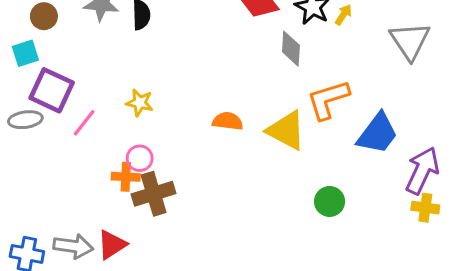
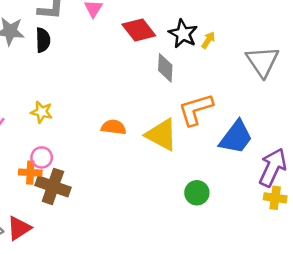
brown cross: (154, 194) -> (53, 186), turned 36

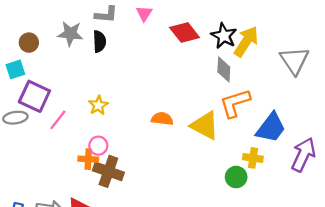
yellow arrow: (208, 40) -> (246, 41), size x2.0
gray diamond: (165, 68) -> (224, 69), moved
yellow star: (42, 112) -> (98, 105), turned 30
yellow cross: (275, 198) -> (253, 158), moved

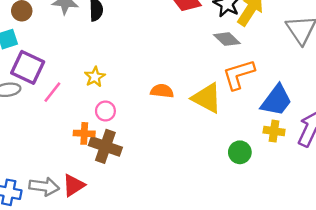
gray diamond: (224, 69) -> (227, 39), turned -50
pink circle: (98, 146) -> (105, 111), moved
yellow cross: (253, 158) -> (274, 131), moved

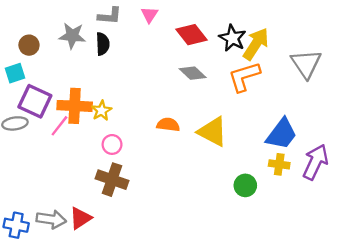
gray diamond: (227, 39) -> (193, 73), moved
orange L-shape: (239, 74) -> (244, 77), moved
orange cross: (84, 133) -> (75, 106), moved, size x1.6

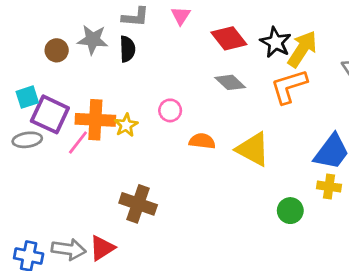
brown circle: (29, 45) -> (57, 50), moved
cyan square: (15, 73) -> (27, 97), moved
pink circle: (112, 144) -> (170, 110), moved

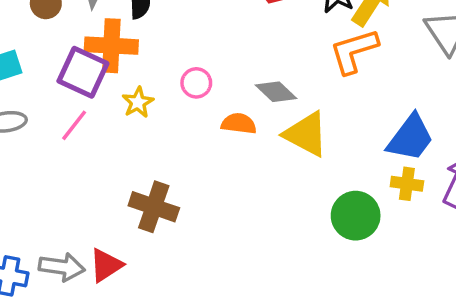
gray diamond: (230, 82) -> (276, 92), moved
purple square: (50, 114) -> (83, 72), moved
orange cross: (95, 120) -> (111, 46), moved
green circle: (290, 211) -> (356, 216), size x1.4

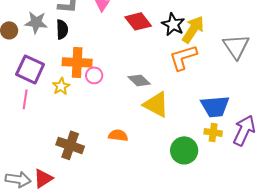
orange cross: (111, 46) -> (77, 62), moved
orange semicircle: (239, 124) -> (118, 135), moved
pink line: (74, 125) -> (25, 99), turned -30
blue trapezoid: (410, 138) -> (215, 106), turned 48

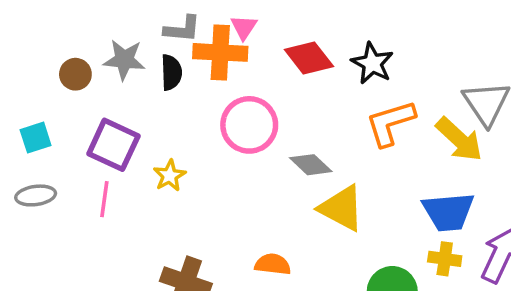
yellow arrow: (193, 29) -> (459, 139), moved, turned 100
orange cross: (77, 62) -> (220, 52), moved
pink circle: (94, 75) -> (249, 125), moved, size x1.8

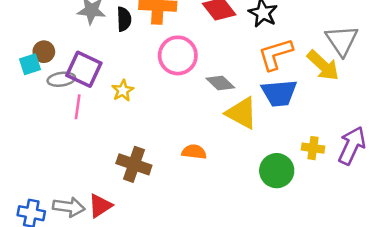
brown circle: (75, 74) -> (44, 52), moved
gray ellipse: (36, 195) -> (61, 79), moved
blue trapezoid: (448, 212) -> (279, 93), moved

